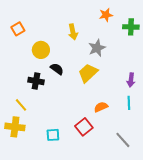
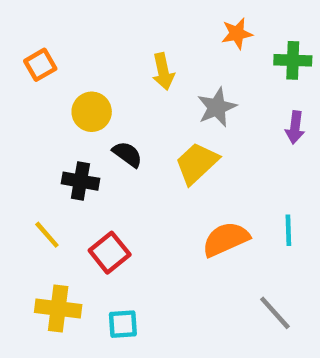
purple arrow: (131, 80) -> (295, 127), moved
orange semicircle: (101, 107) -> (226, 239), size x1.5
yellow cross: (15, 127) -> (58, 308), moved
red square: (84, 127) -> (110, 253), moved
cyan square: (53, 135) -> (123, 324), moved

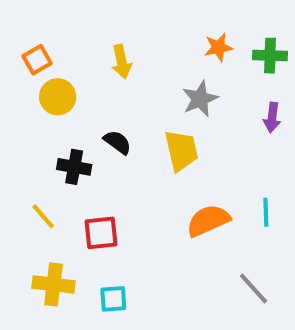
orange star: (237, 34) -> (218, 47), moved
yellow arrow: (163, 72) -> (122, 62), moved
yellow circle: (92, 112) -> (58, 97), moved
yellow trapezoid: (197, 163) -> (181, 150), turned 120
red square: (110, 253) -> (101, 233), turned 33

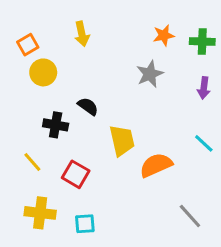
yellow arrow: (122, 62) -> (82, 34), moved
yellow trapezoid: (181, 150) -> (122, 140), moved
cyan line: (266, 212) -> (204, 143), moved, turned -45
red square: (101, 233) -> (76, 174), turned 36

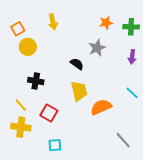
black semicircle: (88, 106) -> (77, 64), moved
yellow cross: (40, 213) -> (21, 127), moved

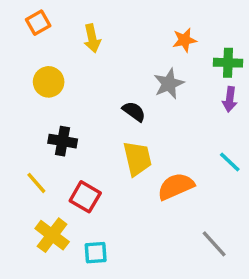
green cross: (131, 27) -> (228, 63), moved
orange square: (18, 29) -> (38, 23), moved
yellow cross: (21, 127) -> (52, 235), moved, turned 30

